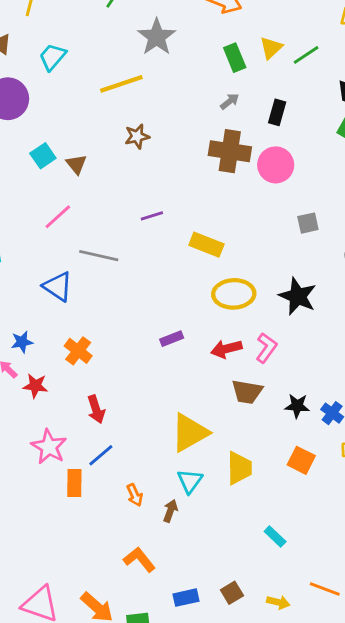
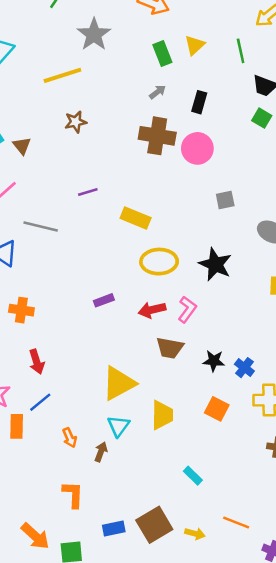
green line: (306, 55) -> (241, 51), moved, turned -70
orange cross: (78, 351) -> (21, 310), turned -30
orange L-shape: (139, 560) -> (73, 494), turned 40
brown square: (232, 593) -> (154, 525), size x1.8

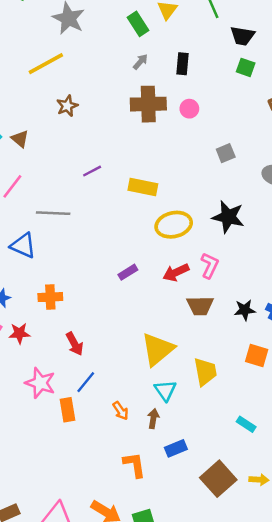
pink circle: (197, 148) -> (189, 109), size x0.6
blue rectangle: (114, 528) -> (176, 448), moved

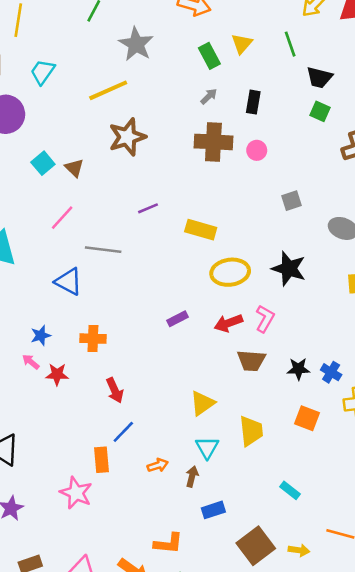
brown star: (67, 106) -> (127, 137), size x1.6
yellow triangle: (158, 349) -> (202, 403), size x0.7
pink star: (40, 383) -> (76, 493), moved
orange arrow: (121, 411) -> (158, 465), turned -78
orange L-shape: (134, 465) -> (168, 543), moved, turned 100

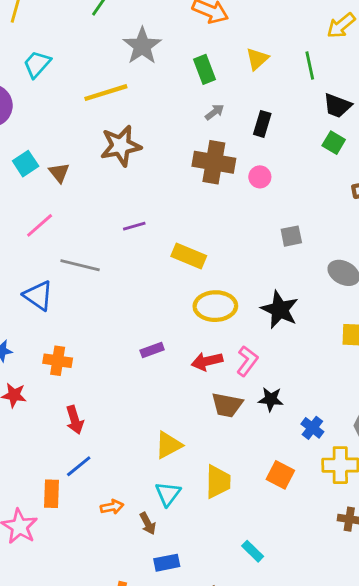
green rectangle: (209, 56) -> (205, 69), moved
black star: (298, 369) -> (271, 399), moved
brown arrow: (192, 476) -> (148, 523), turned 132

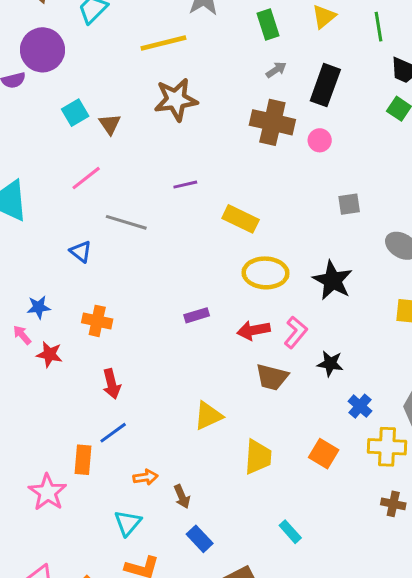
black rectangle: (262, 124) -> (325, 85), size x1.5
blue triangle: (38, 296) -> (81, 252), size x0.7
black star: (271, 399) -> (330, 364), moved
cyan triangle: (168, 494) -> (128, 523), moved
blue rectangle: (167, 563) -> (200, 539), turned 55

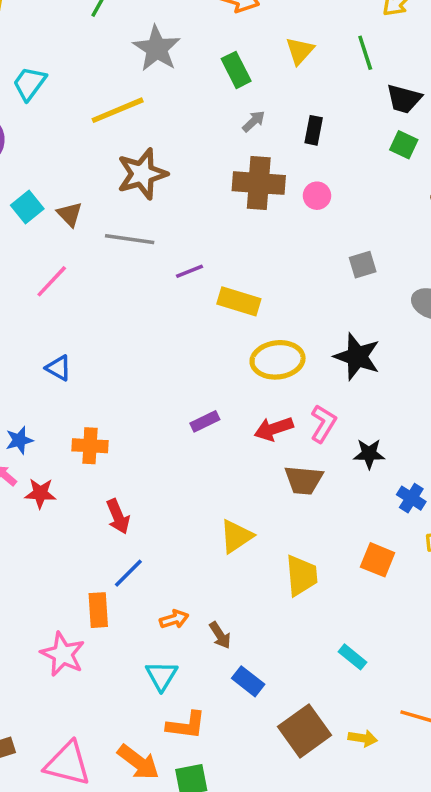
black rectangle: (325, 85) -> (314, 130), size x0.6
purple line: (185, 185) -> (190, 271), moved
gray line: (126, 222) -> (130, 239), moved

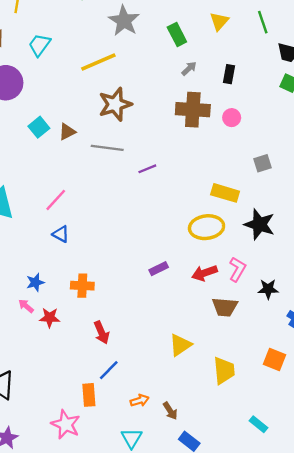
brown triangle: (70, 214) -> (67, 132), turned 48
pink line: (52, 281) -> (56, 200), moved
yellow rectangle: (239, 301) -> (225, 193), moved

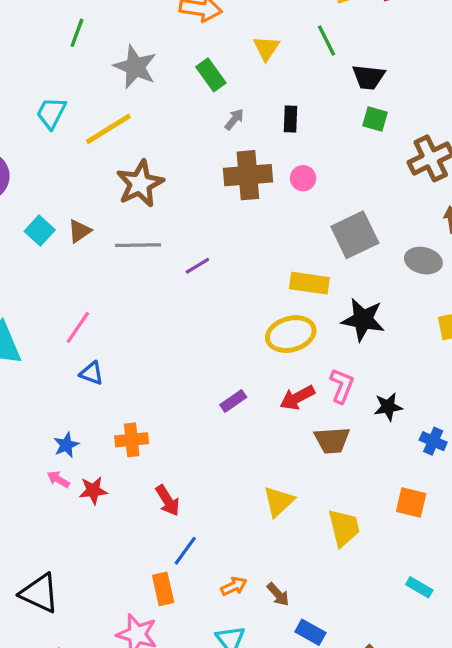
cyan trapezoid: (39, 45) -> (51, 113), moved
gray square: (263, 163) -> (355, 235), size x1.8
cyan rectangle: (258, 424) -> (419, 587), moved

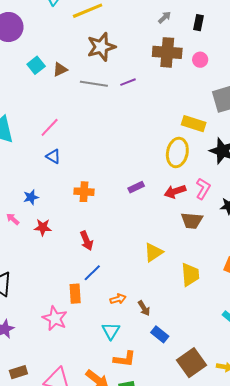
purple line: (197, 266) -> (128, 82), moved
yellow ellipse: (291, 334) -> (177, 152), turned -72
orange cross: (132, 440) -> (84, 192), moved
pink arrow: (58, 479) -> (13, 219), moved

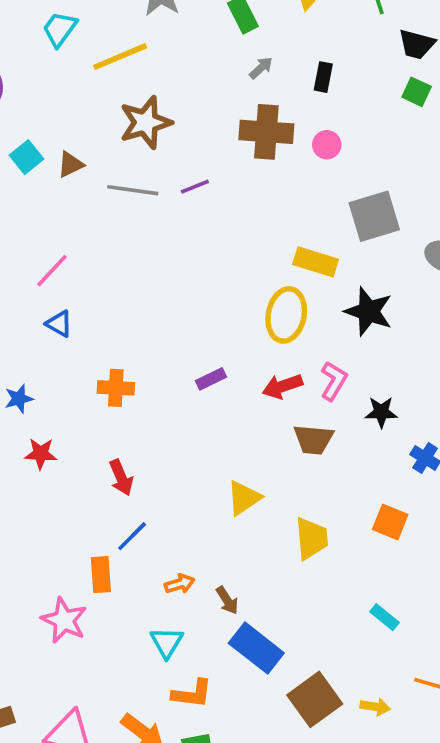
blue rectangle: (160, 334) -> (256, 648), size x1.6

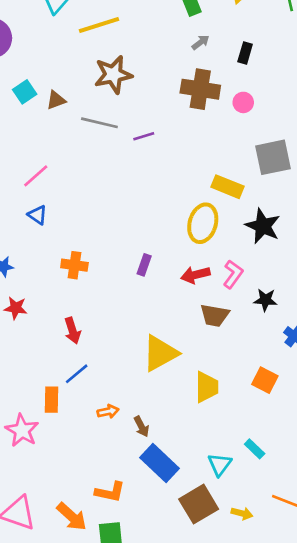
purple line: (195, 187) -> (144, 136), moved
purple rectangle: (211, 379) -> (144, 265), turned -50
yellow triangle: (244, 498) -> (160, 353), size x1.4
cyan triangle: (167, 642) -> (220, 464), moved

